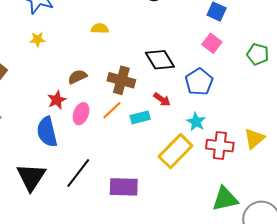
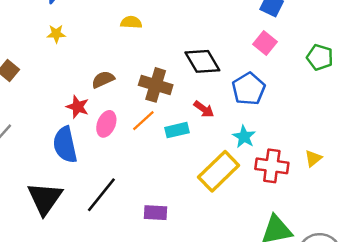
red star: (57, 100) -> (78, 107), turned -30
yellow triangle: (254, 139) -> (313, 158), size x0.7
purple rectangle: (124, 187) -> (155, 213), size x0.7

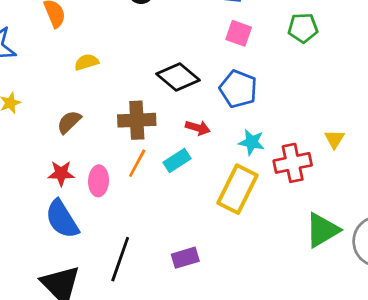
brown semicircle: (103, 80) -> (69, 122), moved

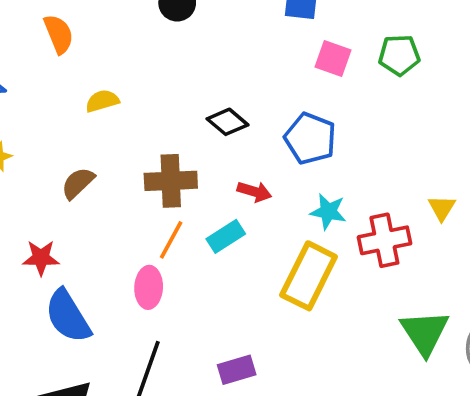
pink square: (239, 33) -> (333, 58), moved
black diamond: (178, 77) -> (228, 122), size x0.7
red star: (61, 173) -> (41, 258), moved
pink ellipse: (99, 181) -> (149, 287), moved
green triangle: (322, 230) -> (425, 333), turned -33

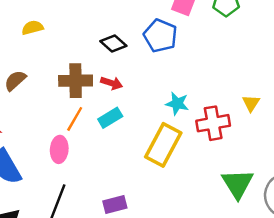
blue pentagon: (310, 138) -> (160, 36), moved
red arrow: (254, 192) -> (112, 83), moved

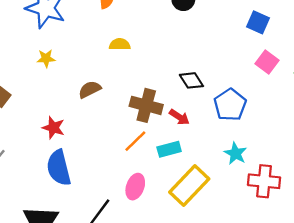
blue pentagon: (160, 36) -> (230, 105), moved
yellow rectangle: (163, 145) -> (189, 186), moved
pink ellipse: (59, 149) -> (135, 187), moved

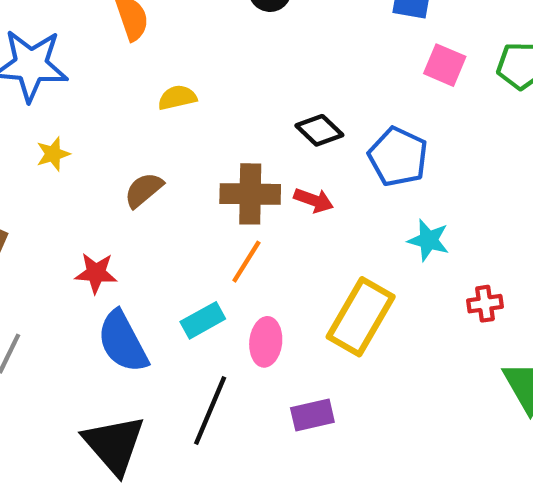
cyan rectangle: (169, 149) -> (203, 320), moved
red cross: (264, 181) -> (485, 304), moved, size x0.6

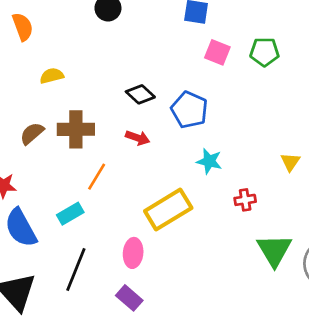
brown cross: (250, 194) -> (76, 129), moved
yellow rectangle: (361, 317) -> (168, 210), turned 30
pink ellipse: (266, 342) -> (133, 253), moved
purple rectangle: (312, 415) -> (129, 298), moved, turned 55

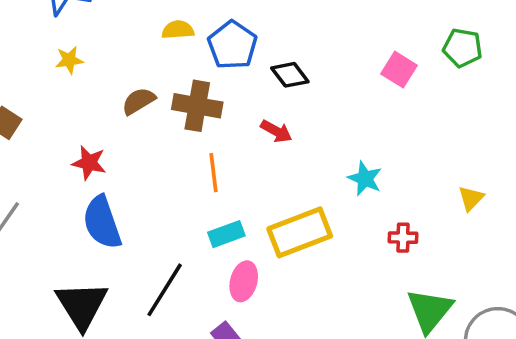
pink square: (217, 52) -> (399, 70), moved
blue pentagon: (189, 110) -> (232, 45), moved
orange line: (97, 177) -> (213, 173), turned -48
cyan rectangle: (70, 214) -> (226, 234), moved

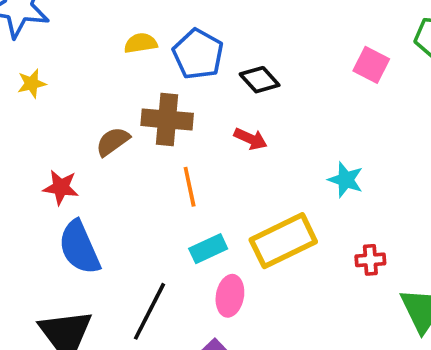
brown semicircle: (139, 101) -> (113, 142), moved
red cross: (403, 238) -> (370, 260), moved

